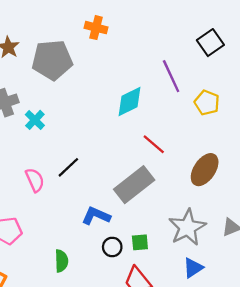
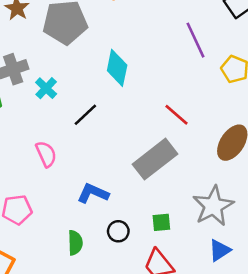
cyan diamond: (130, 101) -> (117, 68), moved, turned -52
black line: (68, 167) -> (85, 115), moved
blue L-shape: (96, 216) -> (93, 193), moved
black circle: (112, 247) -> (118, 231), moved

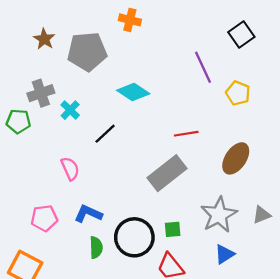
cyan diamond: (117, 68) -> (133, 92), turned -68
red line: (177, 115) -> (186, 134), turned -50
blue L-shape: (93, 193) -> (88, 214), moved
black circle: (118, 231) -> (134, 237), size x2.0

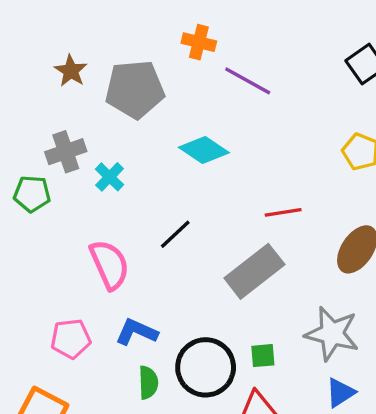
purple line: (203, 67) -> (248, 81), moved, turned -36
black line: (105, 134) -> (175, 234), moved
pink semicircle: (70, 169) -> (110, 265), size x1.4
gray star: (219, 215) -> (332, 334), turned -30

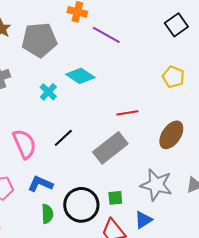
cyan cross: (110, 177) -> (48, 92), moved
black line: (175, 234) -> (63, 138), moved
blue triangle: (340, 393) -> (143, 220), moved

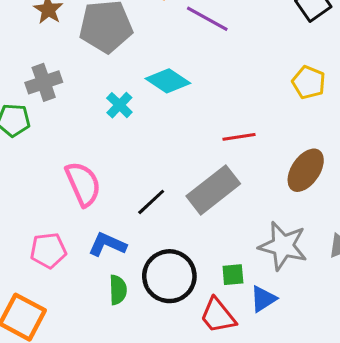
black line: (63, 138) -> (151, 202), moved
green square: (115, 198) -> (233, 275), moved

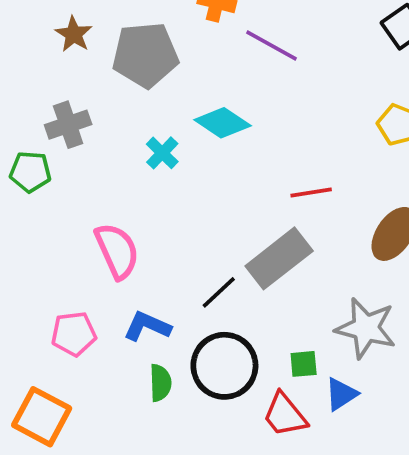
black line: (151, 202) -> (219, 292), moved

